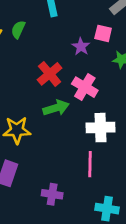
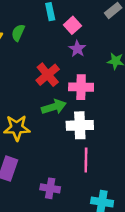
pink square: (103, 33) -> (72, 25), moved, turned 35
pink cross: (85, 87) -> (81, 87), turned -30
white cross: (100, 128) -> (80, 125), moved

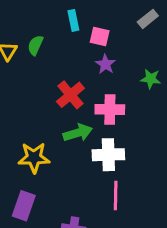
pink square: (72, 25) -> (100, 36), turned -35

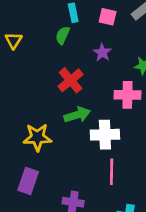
pink square: (100, 36) -> (108, 17), moved
green semicircle: (35, 45) -> (63, 35), moved
pink cross: (110, 109) -> (127, 95), moved

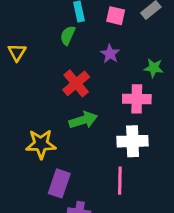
yellow triangle: (14, 41) -> (17, 52), moved
white cross: (105, 135) -> (133, 141), moved
purple rectangle: (28, 181) -> (59, 183), moved

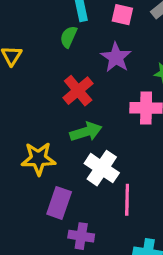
purple star: (110, 54) -> (116, 57), size x1.4
white cross: (133, 141) -> (102, 168), moved, turned 36

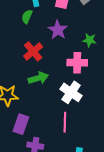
white cross: (102, 168) -> (71, 92), moved

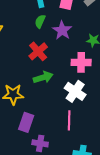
green semicircle: (27, 17) -> (40, 21), moved

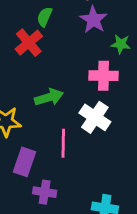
purple star: (62, 30) -> (93, 20), moved
red cross: (38, 51) -> (29, 43), moved
pink line: (69, 120) -> (63, 143), moved

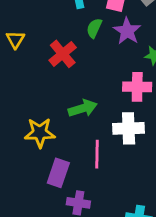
green semicircle: (45, 17) -> (94, 28), moved
white cross: (95, 117) -> (129, 128), turned -36

